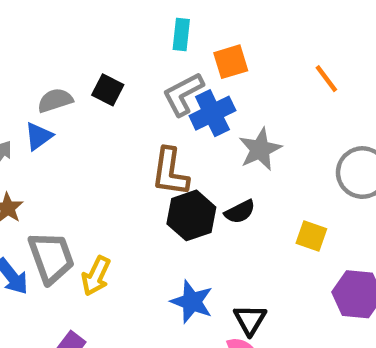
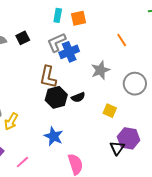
orange square: (231, 62) -> (79, 18), moved
black square: (108, 90) -> (23, 38), turned 32
gray star: (260, 149) -> (100, 70), moved
black triangle: (250, 320) -> (117, 148), moved

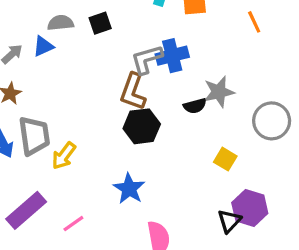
orange line: (122, 40) -> (254, 22), moved
gray L-shape: (57, 42) -> (147, 59), moved
black semicircle: (78, 97) -> (195, 106), moved

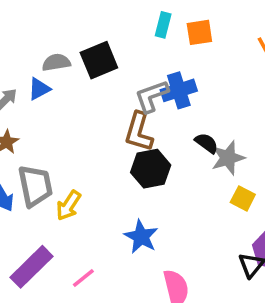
black square: (100, 23) -> (99, 60), size x1.5
gray star: (219, 92) -> (228, 158), moved
black semicircle: (195, 106) -> (207, 143), turned -125

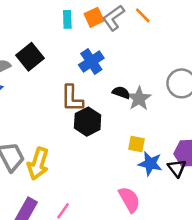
gray L-shape: (152, 96) -> (113, 18), moved
yellow square: (243, 198) -> (137, 144), moved
yellow arrow: (69, 206) -> (38, 164), size x1.4
blue star: (141, 237) -> (150, 164), moved

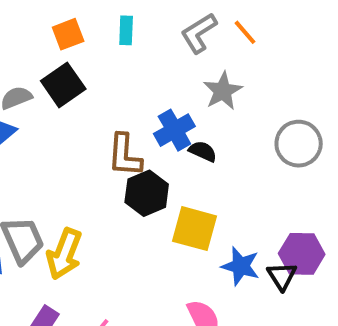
orange square: (94, 17) -> (68, 34), moved
blue cross: (91, 62) -> (174, 130), moved
gray star: (139, 98) -> (223, 91), moved
yellow square: (137, 144) -> (194, 229), moved, size x1.6

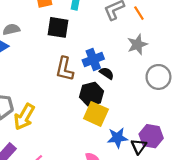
black square: (63, 85) -> (58, 27), moved, turned 35
gray star: (223, 91) -> (137, 44), moved
black hexagon: (147, 193) -> (91, 94), moved
blue star: (241, 266) -> (117, 138), turned -30

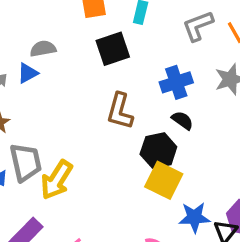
black square: (58, 27) -> (113, 49), turned -30
blue cross: (93, 60) -> (176, 82), moved

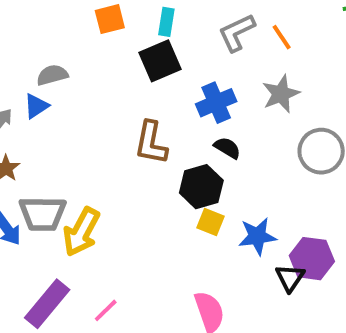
black square: (113, 49) -> (160, 61), moved
gray trapezoid: (26, 162) -> (43, 214), turned 108
yellow square: (164, 180) -> (211, 222), size x0.6
blue star: (194, 217) -> (257, 236), moved

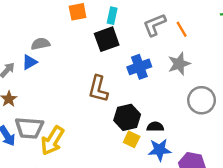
black semicircle: (227, 148) -> (155, 127), moved, turned -35

